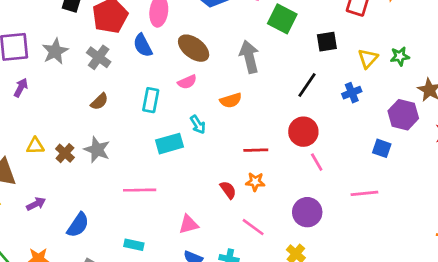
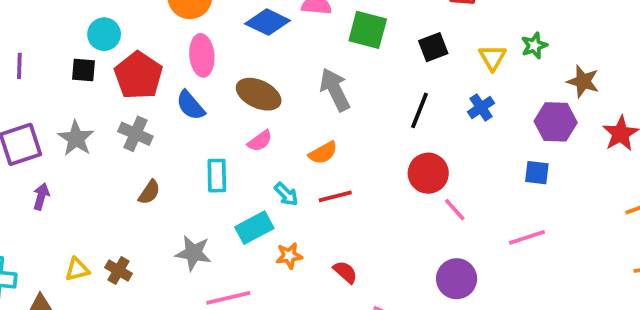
gray star: (97, 150) -> (193, 253), moved
red line: (256, 150) -> (335, 196), moved
orange star: (255, 182) -> (289, 256), moved

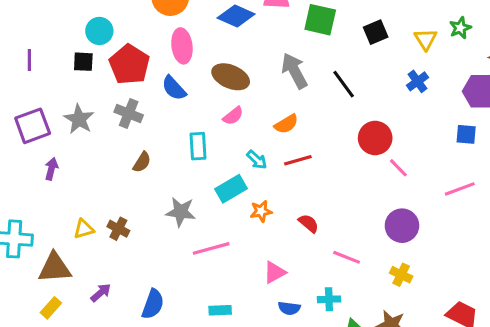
black line: (420, 110) -> (344, 84), moved, turned -56

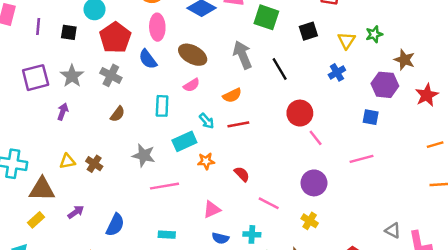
black square: (83, 62) -> (69, 32), moved
purple arrow: (51, 169) -> (63, 112), moved

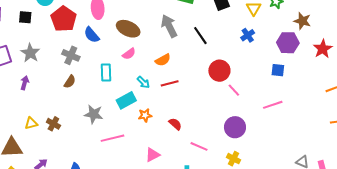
gray cross: (111, 75) -> (71, 55), moved

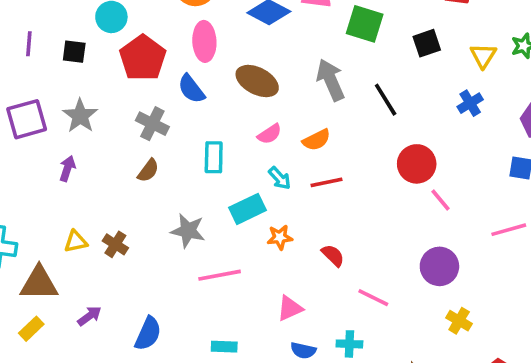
pink semicircle: (129, 54) -> (270, 134), moved
yellow cross: (234, 159) -> (459, 321), moved

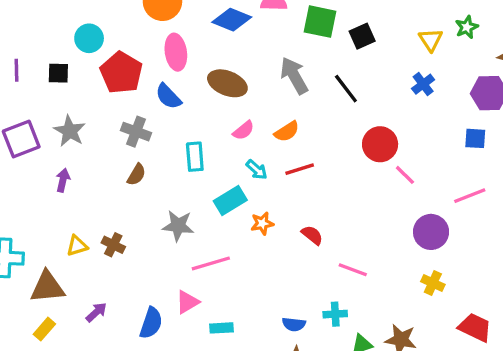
black square: (427, 43) -> (362, 36), moved
purple circle: (439, 266) -> (431, 232), moved
pink triangle: (290, 308) -> (187, 302), moved

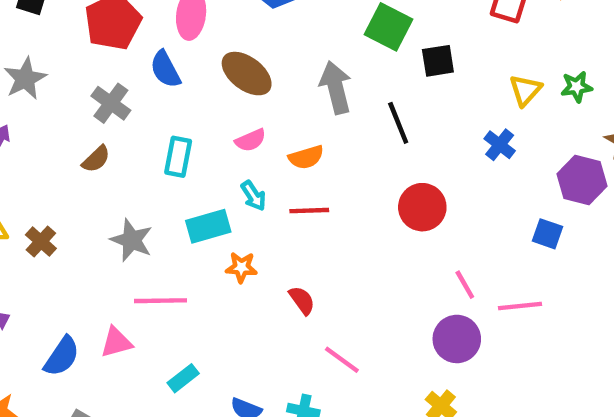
blue cross: (423, 84) -> (500, 145), turned -30
pink line: (405, 175) -> (465, 285), moved
cyan rectangle: (222, 328) -> (183, 378), moved, turned -50

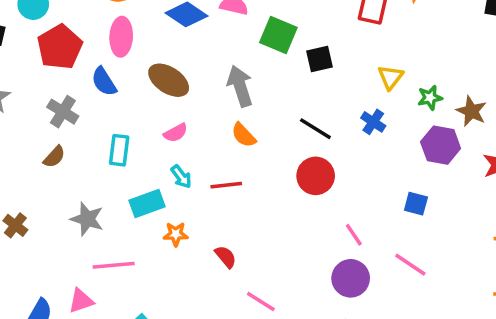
green star: (577, 87) -> (430, 98), moved
black line: (398, 123) -> (315, 129), moved, turned -32
orange semicircle: (306, 157) -> (244, 135), moved, turned 68
blue square: (548, 234) -> (416, 204), moved
pink line: (520, 306) -> (410, 265), moved, turned 44

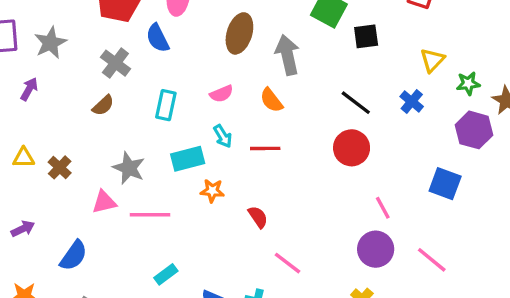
brown ellipse: (169, 80) -> (239, 33), moved, turned 69
orange semicircle: (244, 135) -> (271, 100), moved
blue square: (416, 204) -> (445, 184), size x1.4
pink line: (410, 265) -> (432, 260), moved
pink triangle: (81, 301) -> (104, 202), moved

